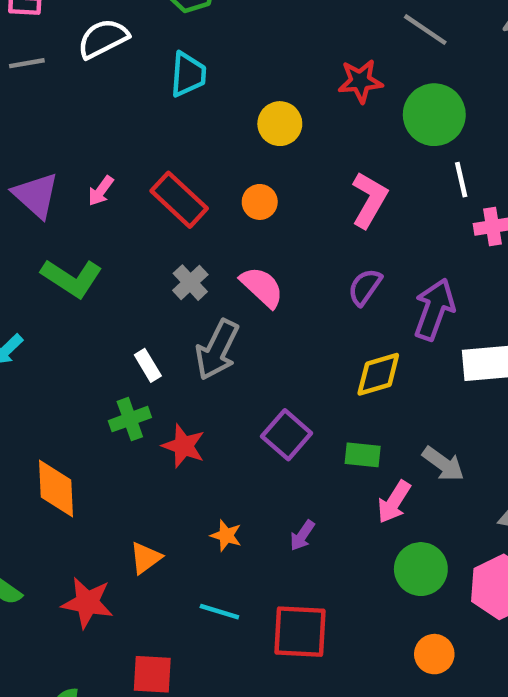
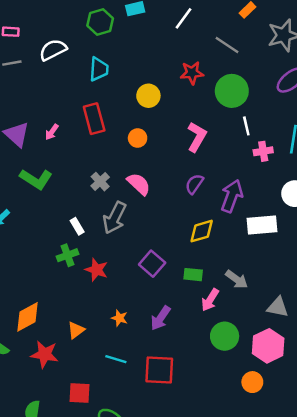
red rectangle: (179, 200) -> (94, 119), moved, turned 32
orange diamond: (56, 488) -> (28, 317), moved, turned 64
purple arrow: (302, 535) -> (161, 318), size x1.5
orange circle: (434, 654) -> (252, 382), moved

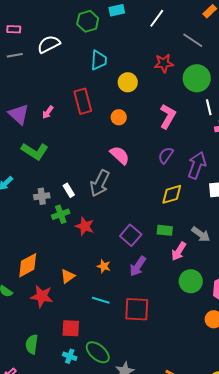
cyan trapezoid: (99, 69) -> (99, 60), moved
gray cross: (100, 182) -> (42, 196), moved, turned 35
purple square: (152, 264) -> (131, 235), moved

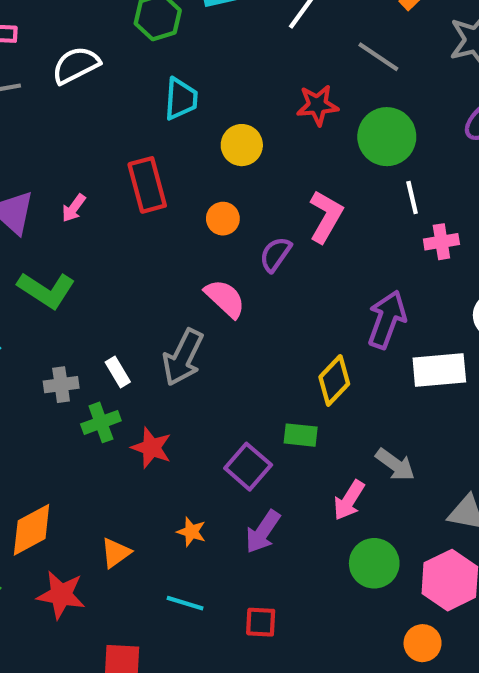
purple semicircle: (166, 155) -> (275, 254), moved
yellow diamond: (172, 194) -> (334, 380), turned -30
green rectangle: (165, 230) -> (301, 435), moved
red square: (137, 309) -> (261, 622), size x0.6

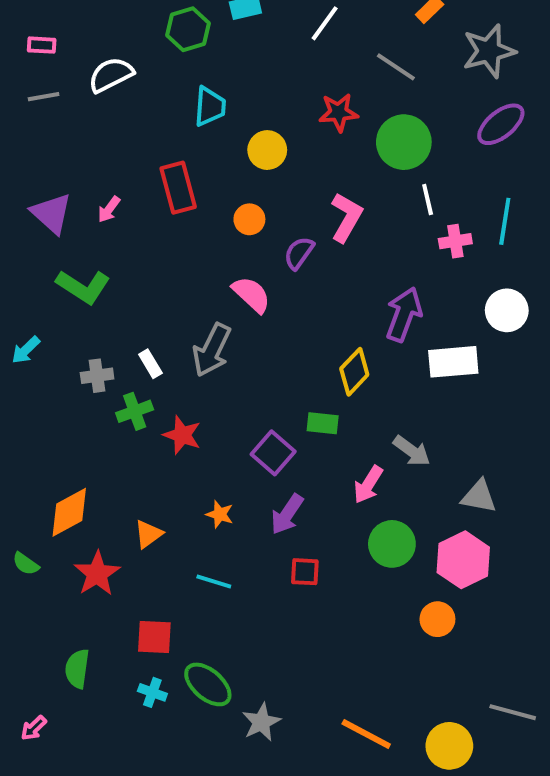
red star: (61, 595) -> (97, 574), turned 30
red square: (261, 622) -> (305, 572), moved

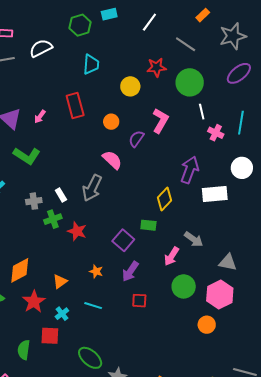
yellow circle: (267, 150) -> (130, 86), moved
pink cross: (455, 241) -> (216, 133), turned 35
red square: (154, 637) -> (50, 336), moved
cyan cross: (152, 692) -> (62, 314), moved, turned 32

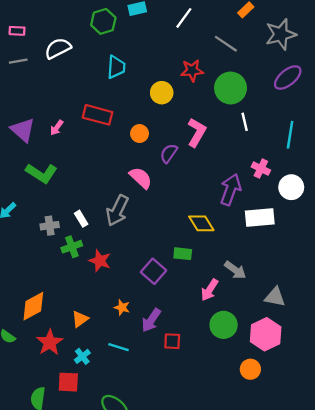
red rectangle: (75, 106) -> (98, 115), turned -60
pink cross: (216, 133) -> (261, 169), moved
yellow diamond: (164, 199) -> (201, 223), turned -75
purple arrow: (130, 271) -> (151, 320), moved

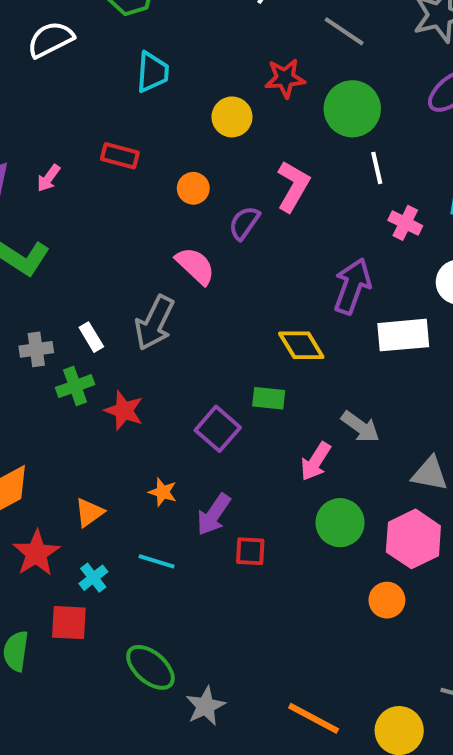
red rectangle: (98, 115) -> (120, 156), size x0.7
pink cross: (261, 169) -> (405, 223), moved

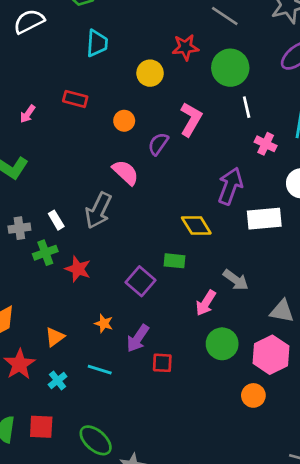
red square: (69, 623) -> (41, 427), moved

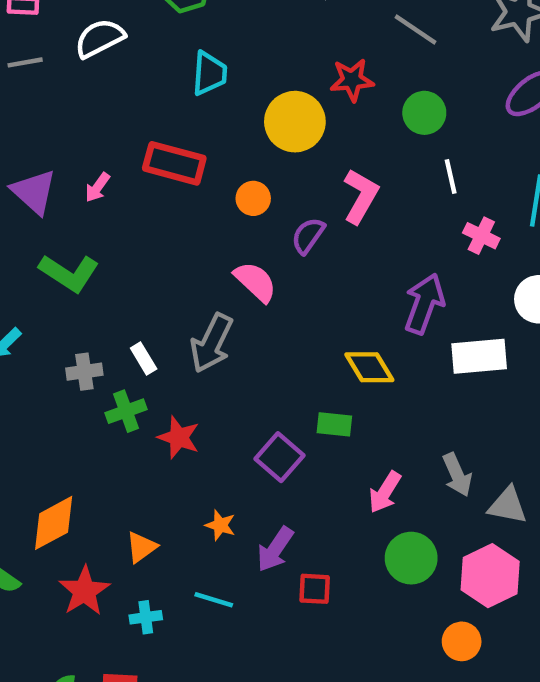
green circle: (230, 68) -> (424, 113), size x0.7
yellow circle: (150, 73) -> (295, 122), size x1.4
red rectangle: (75, 99) -> (174, 163), size x1.5
gray arrow: (236, 280) -> (457, 475), moved, turned 30
cyan cross: (58, 381) -> (146, 617), turned 30

